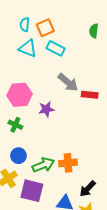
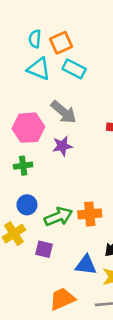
gray arrow: (68, 82) -> (64, 112), moved
green cross: (15, 125) -> (23, 166), turned -32
purple square: (32, 191) -> (44, 249), size x0.6

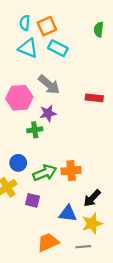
green cross: (23, 166) -> (35, 130), moved

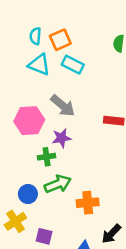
green arrow: (45, 173) -> (58, 184), moved

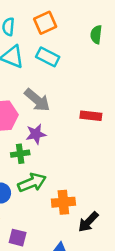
orange square: (60, 40) -> (45, 23), moved
black arrow: (111, 234) -> (88, 222), moved

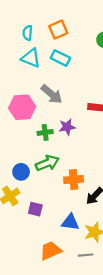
purple star: (36, 134) -> (67, 127), moved
green cross: (20, 154) -> (45, 132), moved

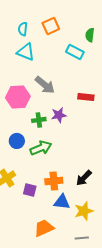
cyan rectangle: (60, 58) -> (75, 52), moved
blue circle: (21, 172) -> (17, 141), moved
orange cross: (74, 180) -> (54, 181), moved
gray line: (86, 255) -> (82, 238), moved

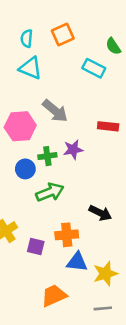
green semicircle: (90, 35) -> (113, 46), turned -40
blue circle: (17, 141) -> (25, 169), moved
black arrow: (84, 178) -> (100, 213), moved, turned -108

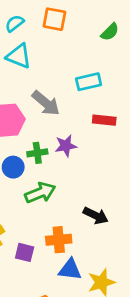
orange square: (63, 35) -> (54, 19), turned 35
cyan semicircle: (27, 38) -> (15, 23), turned 48
green semicircle: (113, 46) -> (110, 32), turned -102
cyan rectangle: (94, 68) -> (89, 82), moved, turned -40

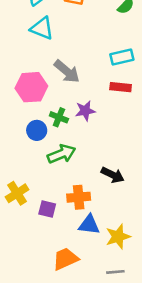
cyan rectangle: (89, 82) -> (122, 57), moved
green cross: (37, 153) -> (59, 117), turned 30

